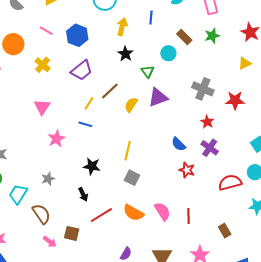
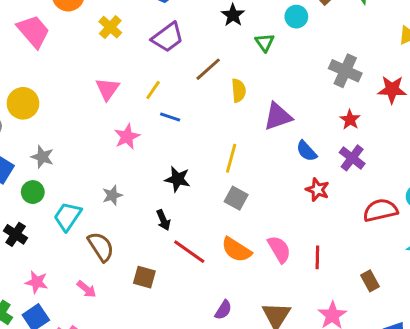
purple triangle: (158, 97) -> (278, 116), moved
yellow line: (89, 103) -> (153, 90), moved
yellow semicircle: (131, 105) -> (239, 91), turned 140
red line: (101, 215) -> (189, 252), turned 65
pink arrow: (50, 242) -> (87, 289), moved

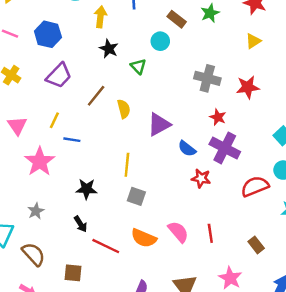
pink star: (127, 137) -> (40, 162), size x1.4
purple cross: (352, 158) -> (225, 148), size x1.4

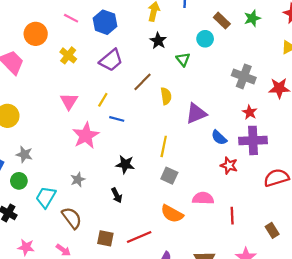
purple cross: (225, 148) -> (253, 140), turned -36
pink semicircle: (178, 232) -> (203, 198), moved, turned -54
red line: (106, 246) -> (139, 237), moved, turned -55

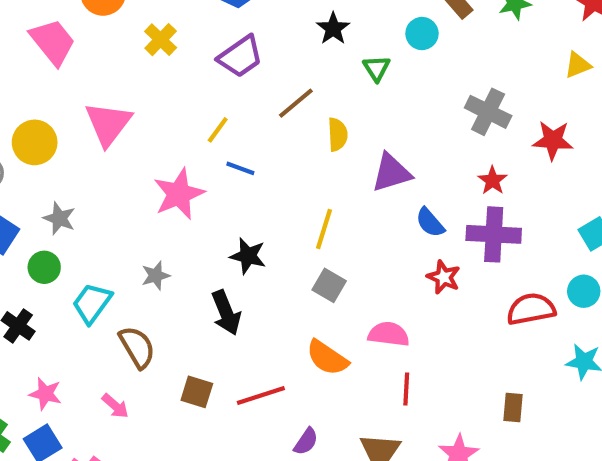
pink triangle: (69, 101) -> (108, 124), moved, size x1.4
black arrow: (117, 195) -> (226, 313), size x1.5
red line: (232, 216) -> (406, 389), moved
brown rectangle: (272, 230) -> (513, 407), turned 32

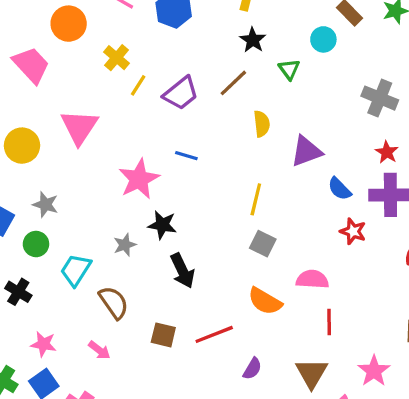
purple trapezoid: (240, 57) -> (181, 93), moved
brown line: (296, 103) -> (233, 83), moved
yellow line: (218, 130) -> (138, 85), moved
black star: (248, 256) -> (162, 225), moved

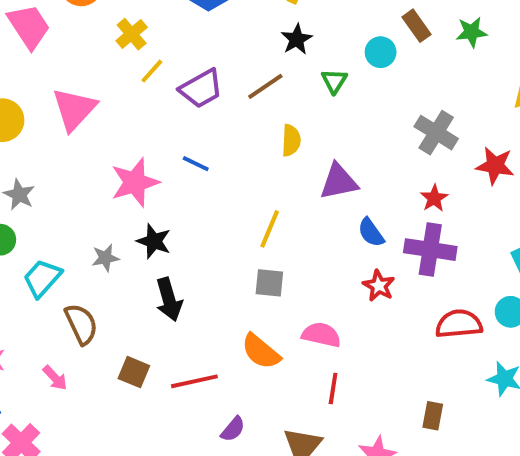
gray square: (263, 244) -> (269, 283), turned -30

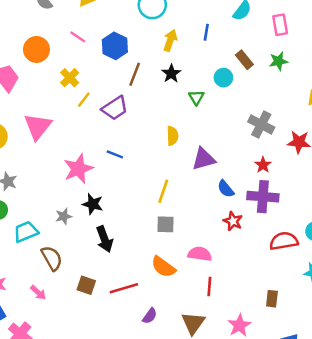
brown line: (265, 86) -> (135, 74), moved, turned -30
cyan trapezoid: (42, 278) -> (26, 232), turned 30

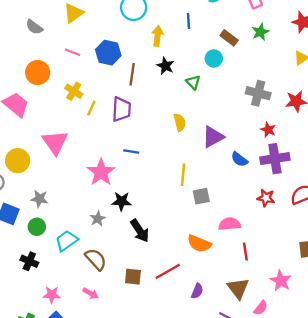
purple trapezoid: (115, 108) -> (121, 109), turned -40
red star: (233, 221) -> (266, 198), moved
gray square: (166, 224) -> (201, 196), moved

